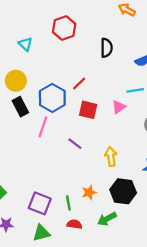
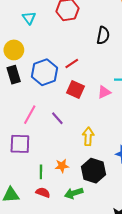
pink line: (43, 127) -> (30, 115), moved
purple square: (40, 203) -> (20, 144), moved, turned -30

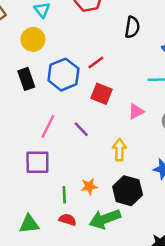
yellow circle: (14, 50) -> (33, 39), moved
pink triangle: (104, 92) -> (136, 112), moved
green arrow: (74, 193) -> (105, 219), size x1.4

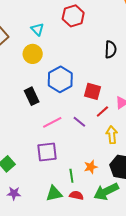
black semicircle: (132, 27) -> (111, 49), moved
red line: (96, 63) -> (102, 111), moved
black rectangle: (26, 79) -> (32, 96), moved
pink line: (48, 126) -> (52, 122), turned 42
green triangle: (29, 224) -> (54, 194), moved

